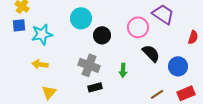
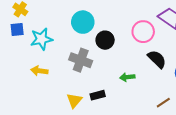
gray cross: (89, 65) -> (81, 60), moved
green arrow: (123, 70) -> (127, 77), turned 80
yellow triangle: (49, 92) -> (74, 100), moved

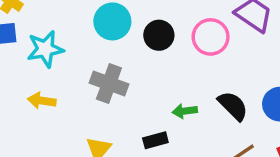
black circle: (105, 40) -> (159, 35), moved
black semicircle: (157, 59) -> (233, 106), moved
black rectangle: (98, 95) -> (155, 140), moved

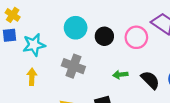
yellow arrow: (42, 101) -> (32, 77), turned 84
green arrow: (185, 111) -> (120, 75), moved

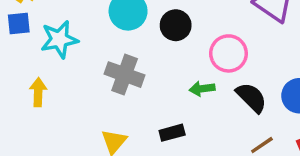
pink circle: (136, 37) -> (228, 53), moved
yellow arrow: (32, 77) -> (38, 92), moved

